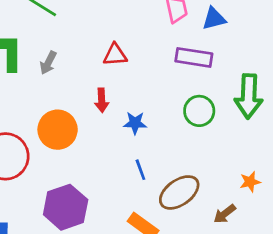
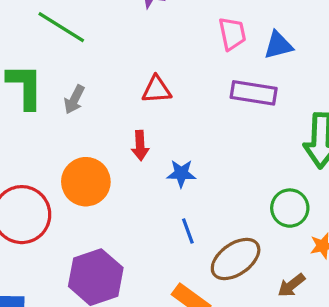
green circle: (199, 111) -> (290, 208), moved

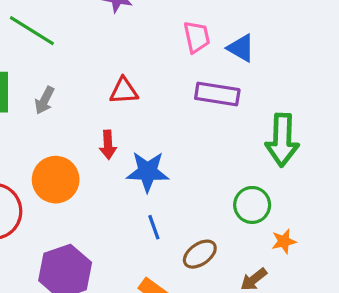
blue triangle: (278, 45) -> (241, 48), turned 44
blue star: (181, 173) -> (148, 172), size x1.5
brown ellipse: (236, 259) -> (200, 254), size x0.7

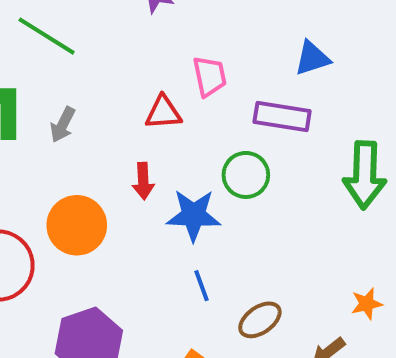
pink trapezoid: (197, 37) -> (210, 76), moved
blue triangle: (241, 48) -> (312, 58), turned -48
green circle: (252, 205) -> (246, 175), moved

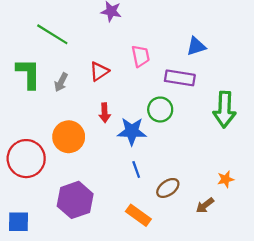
red triangle: (163, 113) -> (99, 71), moved, turned -30

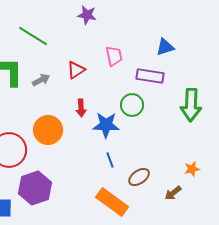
gray arrow: (61, 82) -> (41, 80), turned -144
purple hexagon: (75, 200) -> (35, 188), moved
orange rectangle: (138, 215) -> (112, 202), size x1.4

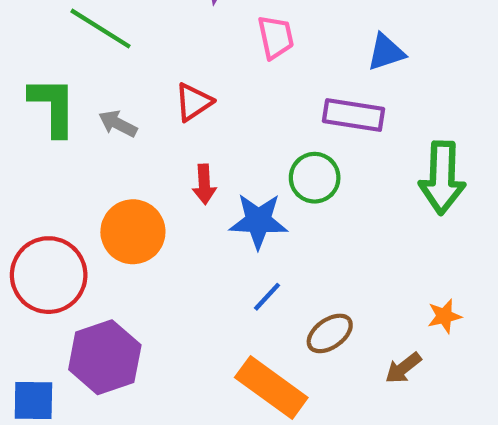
pink trapezoid: (114, 56) -> (276, 37), moved
gray arrow: (41, 80) -> (118, 124), turned -126
blue line: (110, 160) -> (267, 297), turned 63

